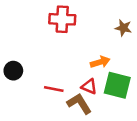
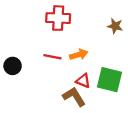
orange arrow: (100, 62) -> (79, 55), moved
red line: (54, 89) -> (52, 57), moved

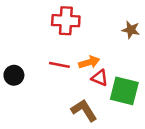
red triangle: (83, 81) -> (100, 78), moved

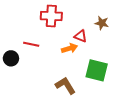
red line: (59, 65) -> (31, 44), moved
red triangle: (100, 78) -> (81, 36), moved

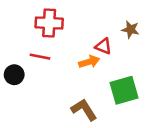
red cross: (51, 16) -> (49, 23), moved
green square: (97, 70) -> (124, 90), turned -30

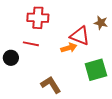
red triangle: (103, 46) -> (80, 36), size x1.5
brown L-shape: (84, 110) -> (51, 85), moved

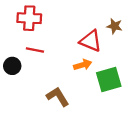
red cross: (38, 18) -> (29, 18), moved
orange arrow: (69, 48) -> (83, 65), moved

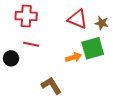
red triangle: (91, 41) -> (78, 19), moved
green square: (109, 80) -> (93, 48), moved

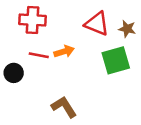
orange arrow: (74, 57) -> (64, 52), moved

